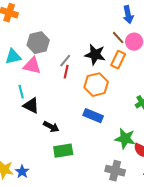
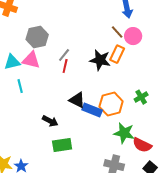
black star: (95, 55) -> (100, 60), moved
cyan triangle: (13, 57) -> (12, 62), moved
orange hexagon: (96, 85) -> (111, 104), moved
black triangle: (31, 106) -> (77, 100), moved

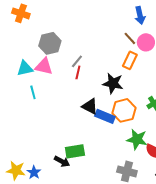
black star: (100, 60) -> (113, 83), moved
black arrow: (50, 121) -> (62, 161), moved

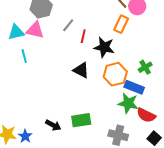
red line: (78, 72) -> (83, 36), moved
blue rectangle: (105, 116) -> (134, 87), moved
green rectangle: (75, 151) -> (81, 120), moved

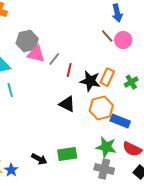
orange rectangle: (121, 24) -> (107, 77), moved
pink triangle: (35, 30) -> (36, 54), moved
green cross: (145, 67) -> (131, 82), moved
green star: (128, 103) -> (106, 147), moved

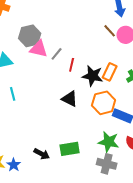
cyan line: (10, 90) -> (13, 94), moved

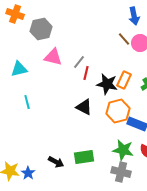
gray hexagon: (30, 36) -> (41, 29), moved
gray line: (57, 54) -> (79, 62), moved

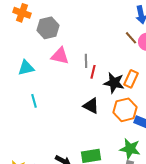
gray line: (79, 62) -> (86, 61), turned -40

